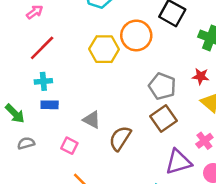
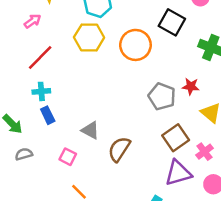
yellow hexagon: (104, 49) -> (89, 37), moved
red star: (201, 76) -> (191, 86), moved
blue rectangle: (50, 105) -> (48, 115), turned 63
brown square: (164, 118) -> (176, 138), moved

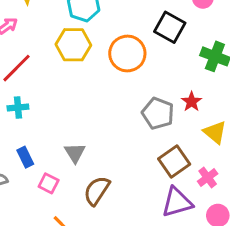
red star: (191, 86) -> (192, 102), turned 30
blue rectangle: (48, 115) -> (25, 157), moved
gray triangle: (90, 130) -> (75, 153), turned 30
brown semicircle: (119, 149) -> (97, 191), moved

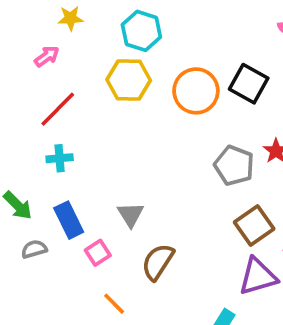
black square: (170, 27) -> (249, 84), moved
blue rectangle: (25, 157) -> (69, 220), size x1.4
pink square: (49, 183) -> (98, 253), turned 30

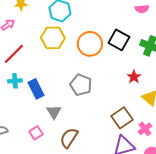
gray pentagon: (234, 166) -> (81, 85), moved
blue rectangle: (69, 220) -> (36, 89), moved

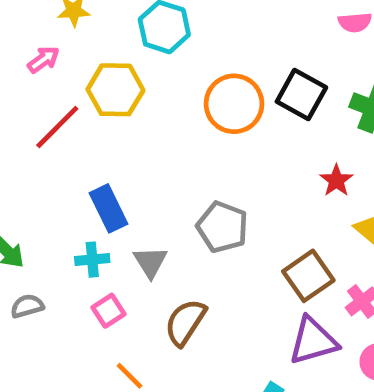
yellow hexagon: (53, 38) -> (115, 90), moved
cyan cross: (15, 81) -> (92, 260), moved
gray pentagon: (81, 85) -> (222, 227), moved

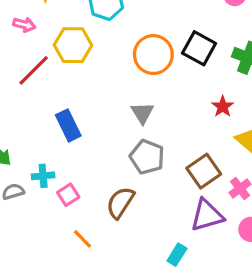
pink arrow: (43, 60) -> (24, 25), turned 50
gray pentagon: (222, 227) -> (147, 157), moved
cyan cross: (92, 260) -> (43, 176), moved
gray triangle: (150, 262) -> (142, 113), moved

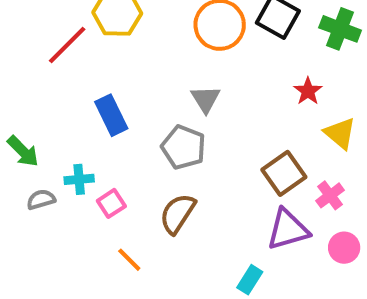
gray pentagon: (147, 157) -> (184, 147), moved

